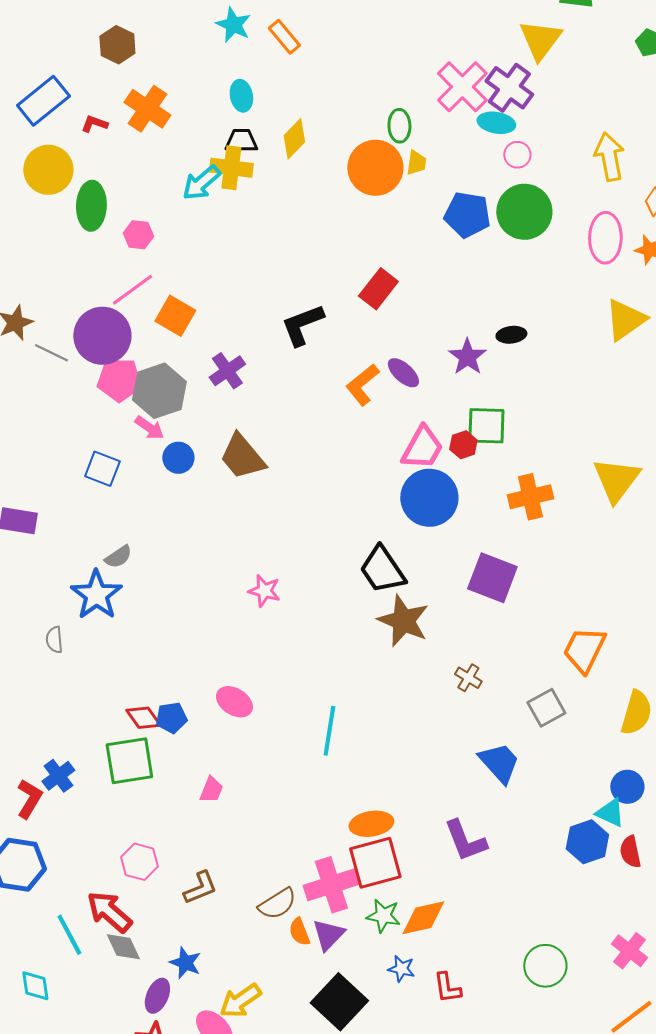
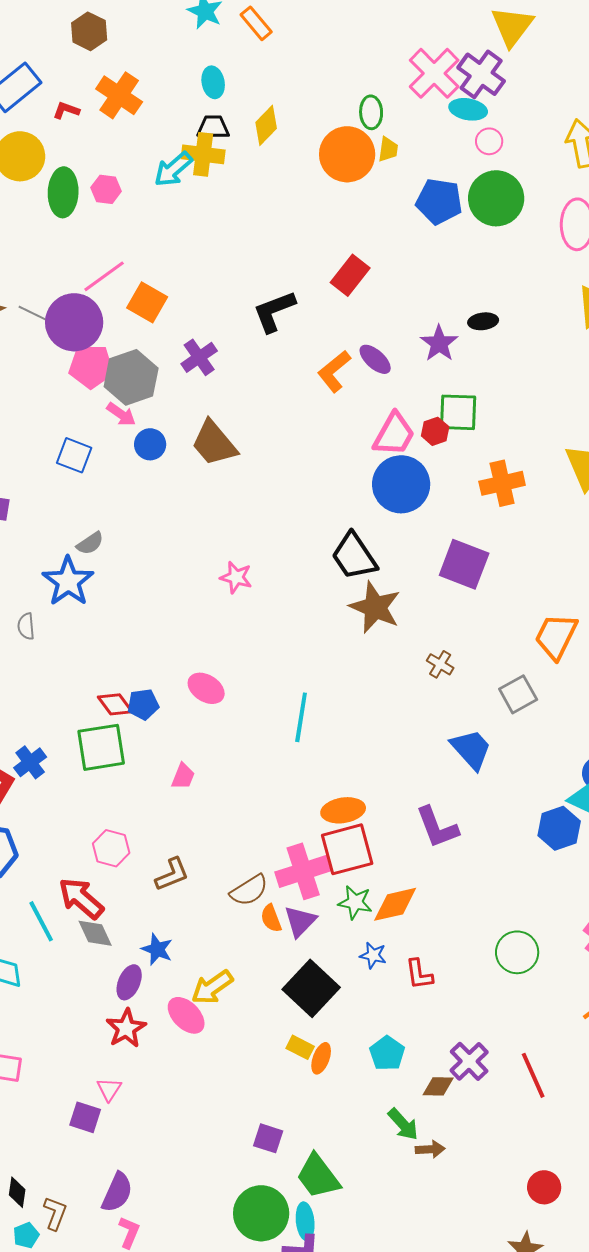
pink hexagon: (138, 235) -> (106, 189), moved
gray line: (51, 353) -> (35, 314), moved

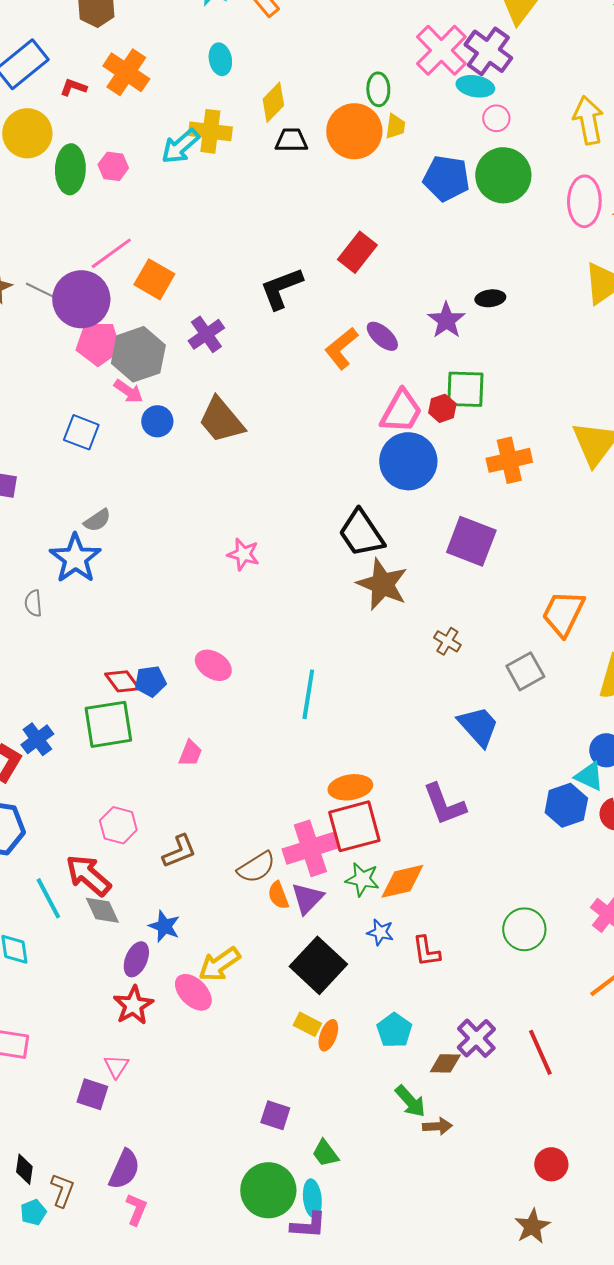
black trapezoid: (213, 127) -> (291, 140), moved
green trapezoid: (318, 1176) -> (325, 1153), size x0.6

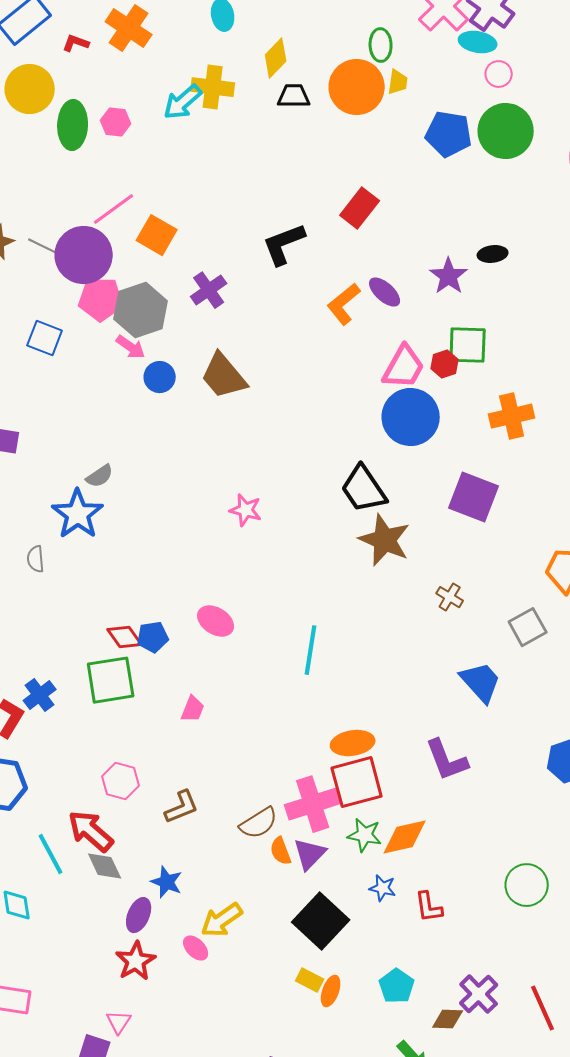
blue square: (81, 432) -> (45, 338), moved
pink ellipse: (193, 992) -> (196, 948), size x0.7

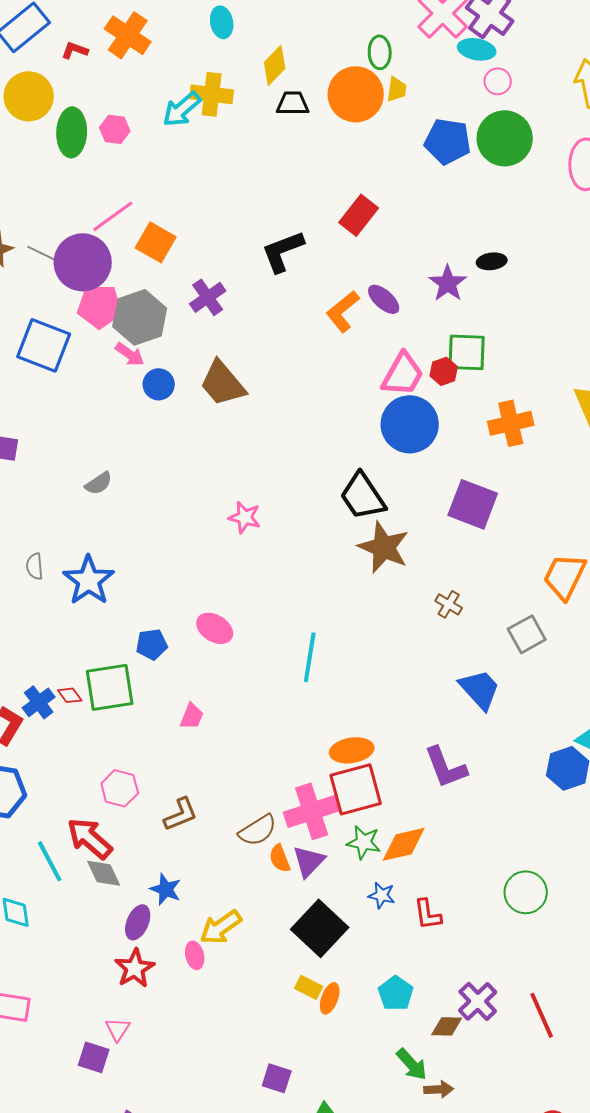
blue square: (45, 338) -> (44, 345), size x1.5
blue star: (78, 514) -> (89, 580), moved
red diamond: (125, 637) -> (70, 695), moved, size x0.7
pink ellipse: (196, 948) -> (195, 955), turned 32

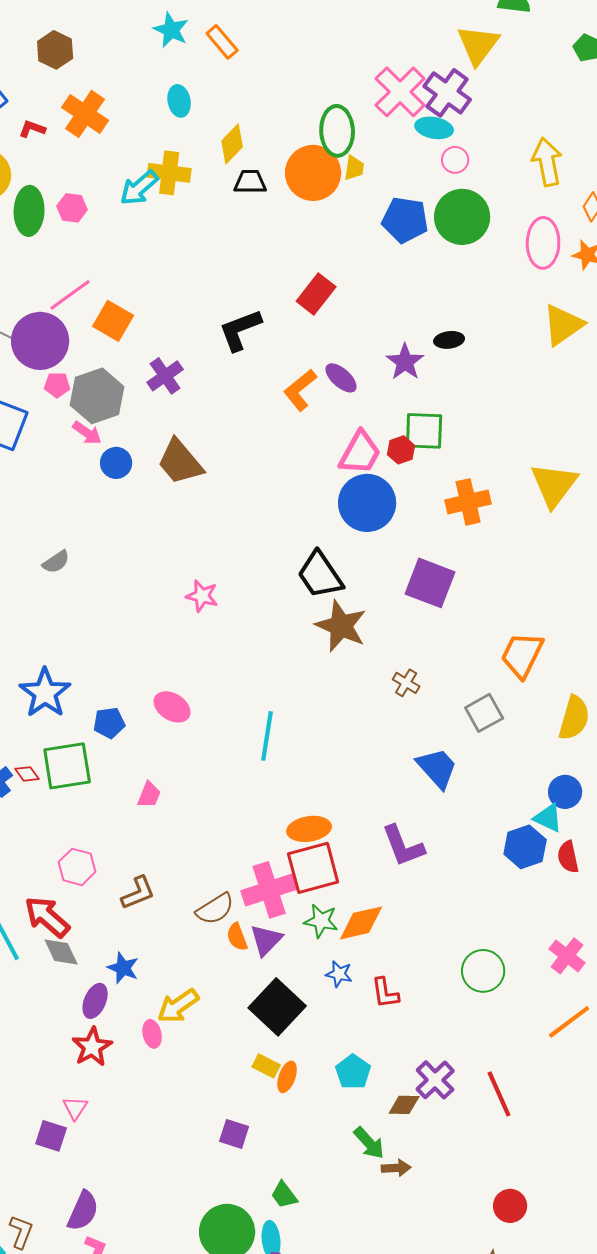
green ellipse: (380, 52) -> (337, 131), size x1.5
pink pentagon: (100, 306) -> (57, 385), size x0.6
blue star: (89, 580) -> (45, 693), moved
purple square: (277, 1078) -> (234, 1134), moved

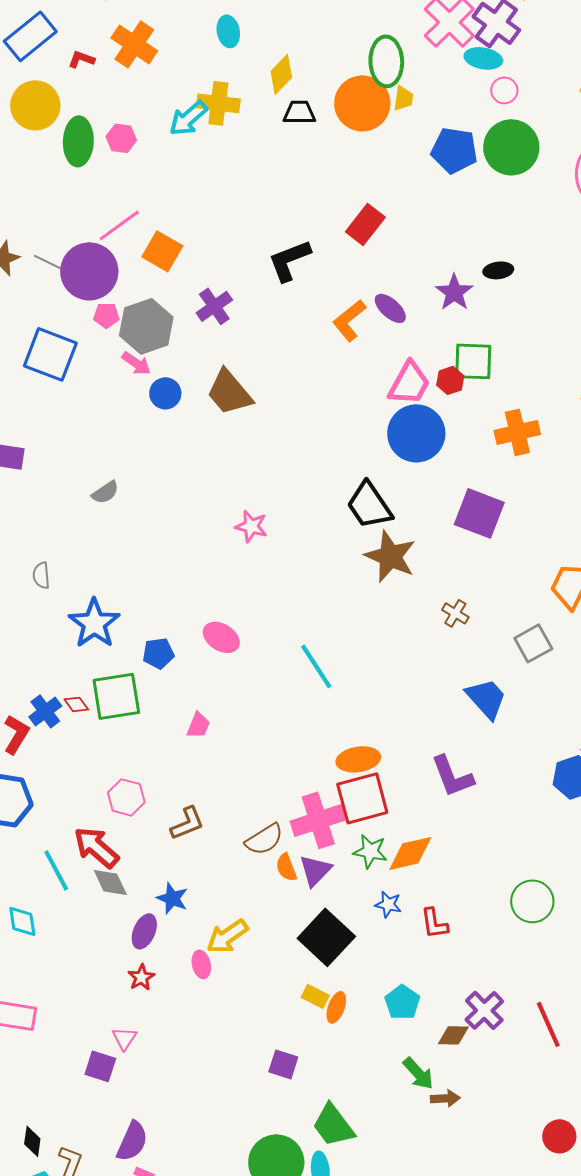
cyan line: (267, 736) -> (316, 666), turned -42
red star: (92, 1047) -> (141, 977), size x0.7
green trapezoid: (284, 1195) -> (333, 1125), size x1.6

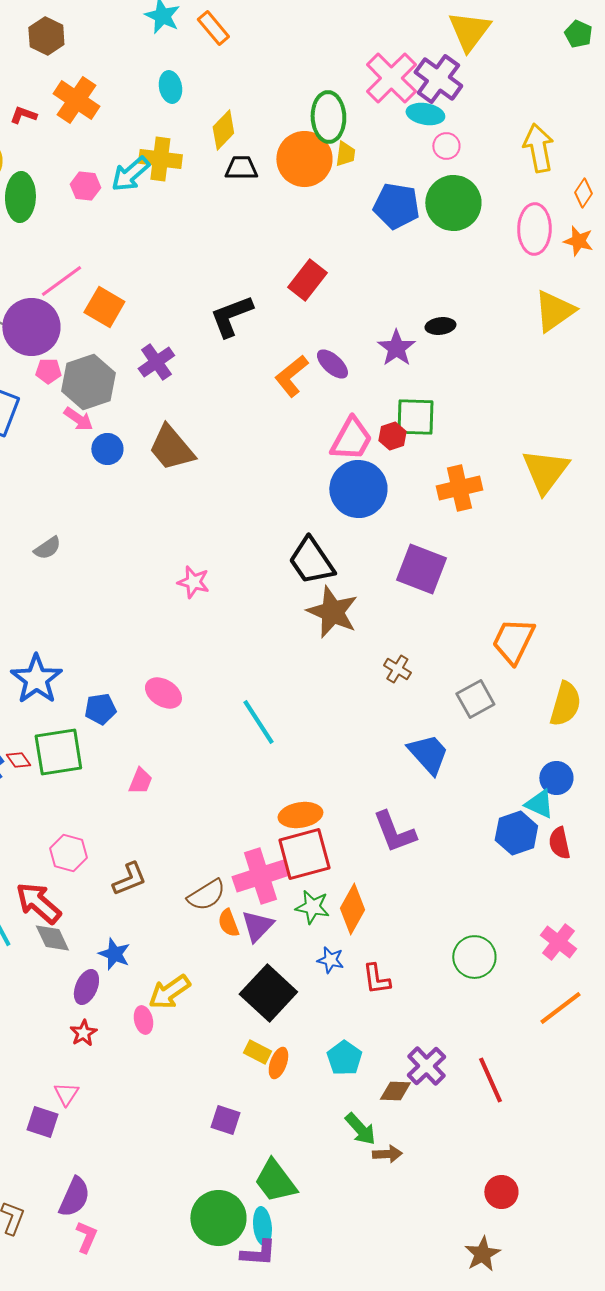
pink hexagon: (121, 138) -> (85, 186), moved
orange diamond: (410, 853) -> (352, 909), turned -48

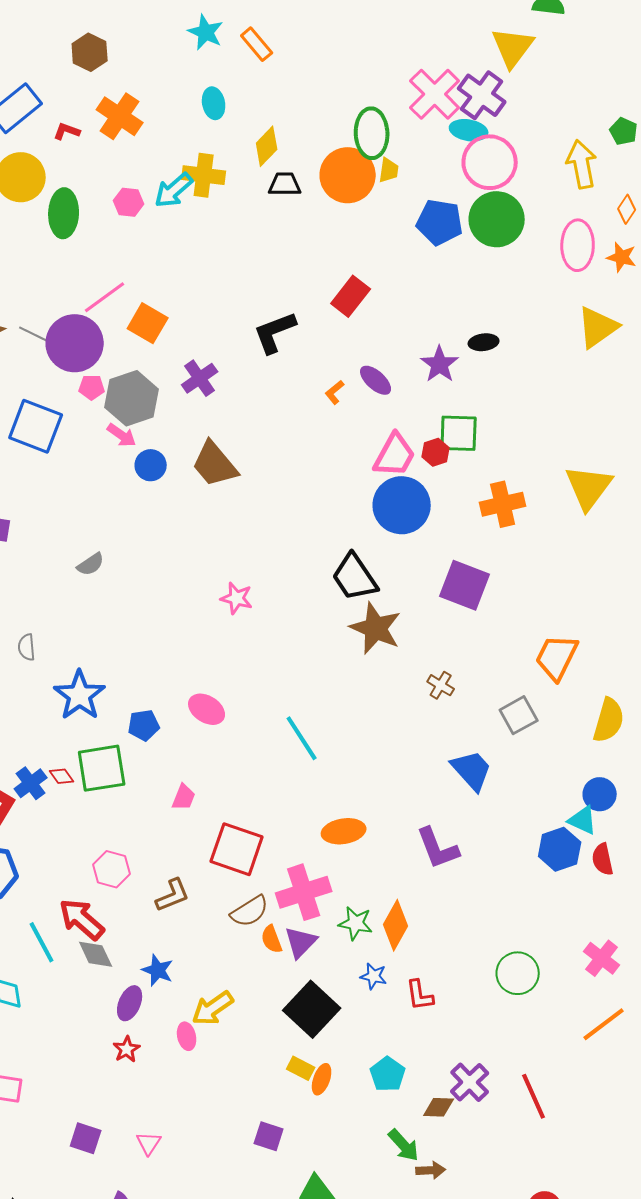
green pentagon: (578, 34) -> (624, 131), moved
pink circle: (446, 146) -> (490, 162), size x2.0
orange L-shape: (291, 376) -> (335, 392), size x0.6
red square: (304, 854) -> (237, 849), moved, turned 34
pink triangle: (66, 1094) -> (149, 1143), moved

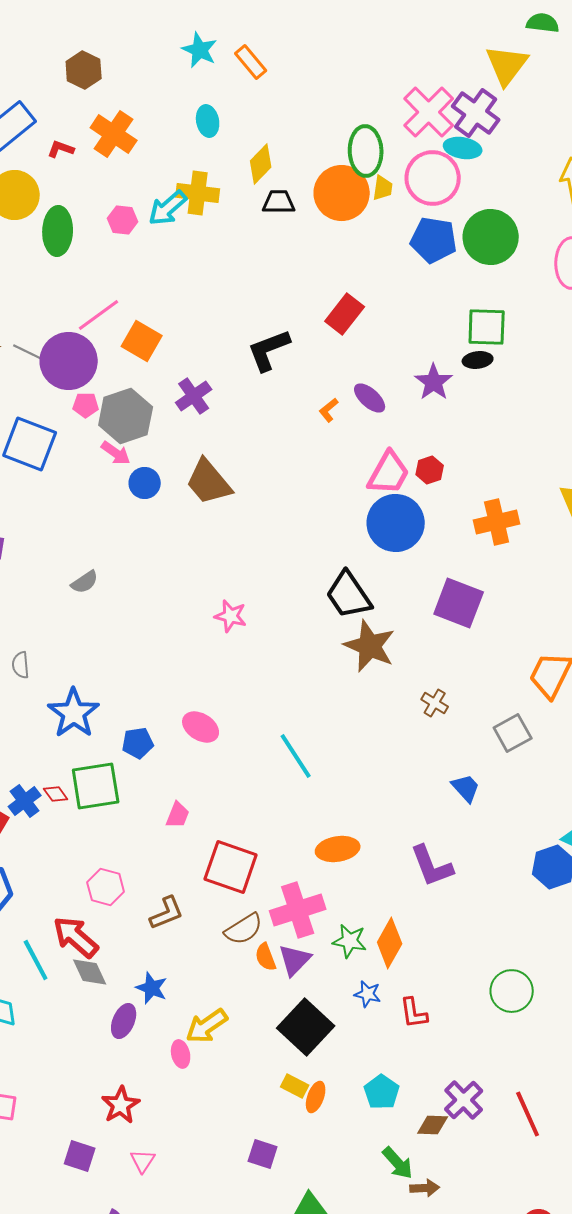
pink circle: (490, 162) -> (433, 178), moved
green square: (459, 433) -> (487, 327), moved
blue trapezoid: (472, 770) -> (466, 788), size x0.7
red star: (127, 1049) -> (121, 1105), moved, size x1.4

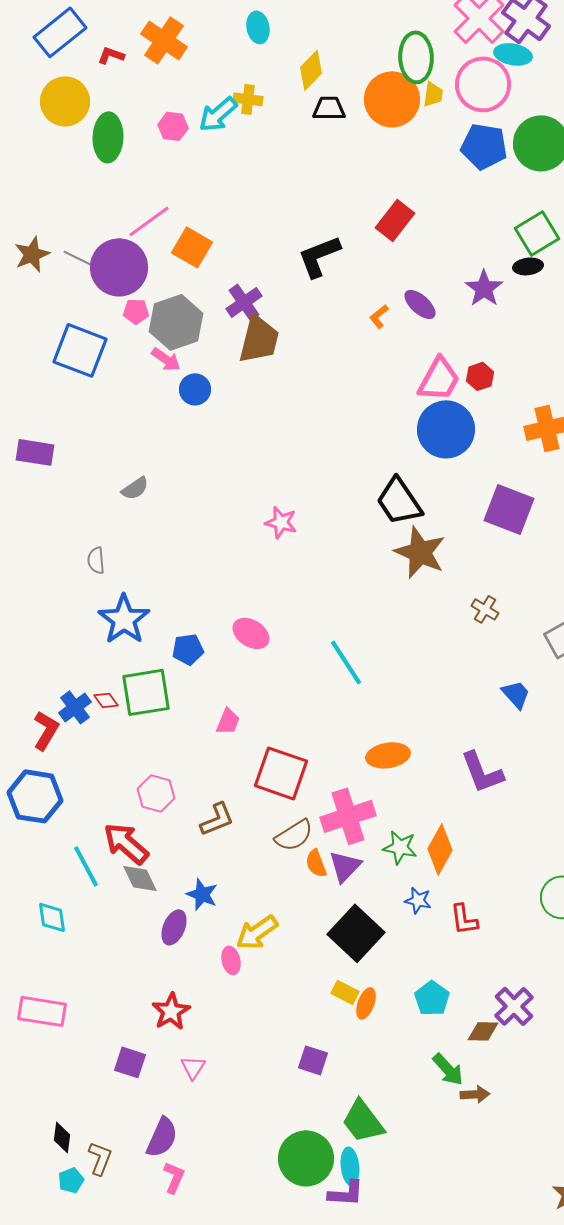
yellow cross: (198, 193) -> (248, 99), size x0.7
green square: (487, 327) -> (537, 233), turned -33
brown trapezoid: (209, 482) -> (259, 339), moved, turned -126
gray semicircle: (21, 665) -> (96, 560), moved

